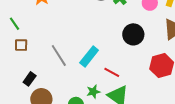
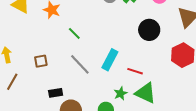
green line: (14, 24) -> (74, 33), moved
black rectangle: (30, 79) -> (56, 93), turned 56

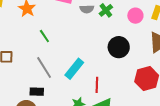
red line: (135, 71) -> (97, 85), turned 63
black rectangle: (56, 93) -> (37, 92), moved

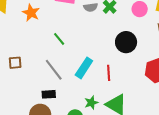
green line: (44, 36) -> (59, 39), moved
red line: (97, 85) -> (109, 73), moved

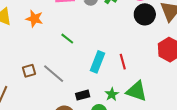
black circle: (126, 42) -> (145, 14), moved
gray line: (54, 70) -> (54, 74), moved
black rectangle: (49, 94) -> (83, 95), moved

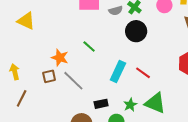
black circle: (145, 14) -> (136, 31), moved
orange star: (34, 19) -> (60, 58), moved
red line: (123, 62) -> (143, 73), turned -42

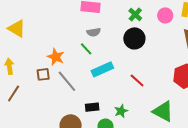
gray semicircle: (116, 11) -> (94, 32), moved
yellow triangle: (26, 21) -> (17, 29), moved
cyan rectangle: (118, 72) -> (102, 69), moved, turned 35
green triangle: (155, 103) -> (163, 111), moved

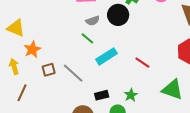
black circle: (134, 38) -> (118, 15), moved
orange star: (56, 57) -> (32, 49), moved, turned 30

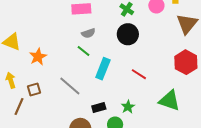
black circle: (118, 15) -> (128, 34), moved
orange star: (32, 49) -> (38, 57), moved
cyan rectangle: (107, 56) -> (103, 69), turned -35
brown square: (49, 70) -> (34, 89), moved

